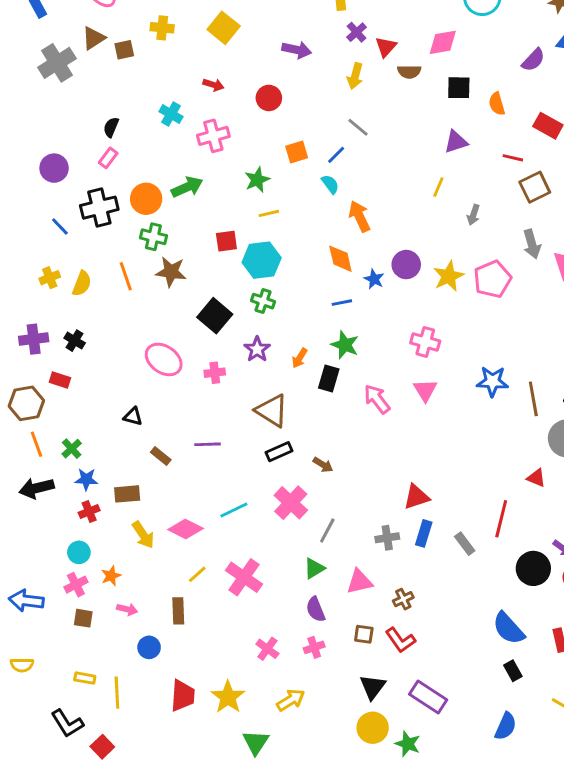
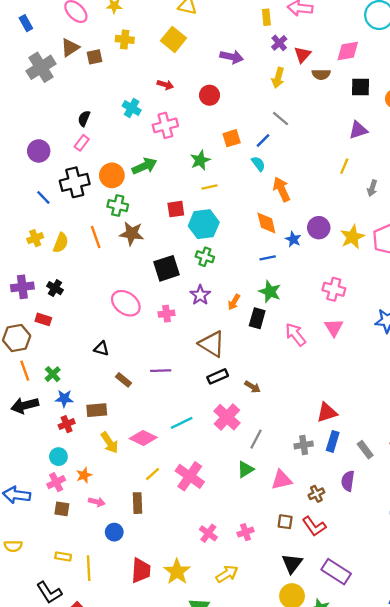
black square: (215, 316) -> (167, 268), turned 32
purple semicircle: (316, 609) -> (348, 481), moved, turned 30

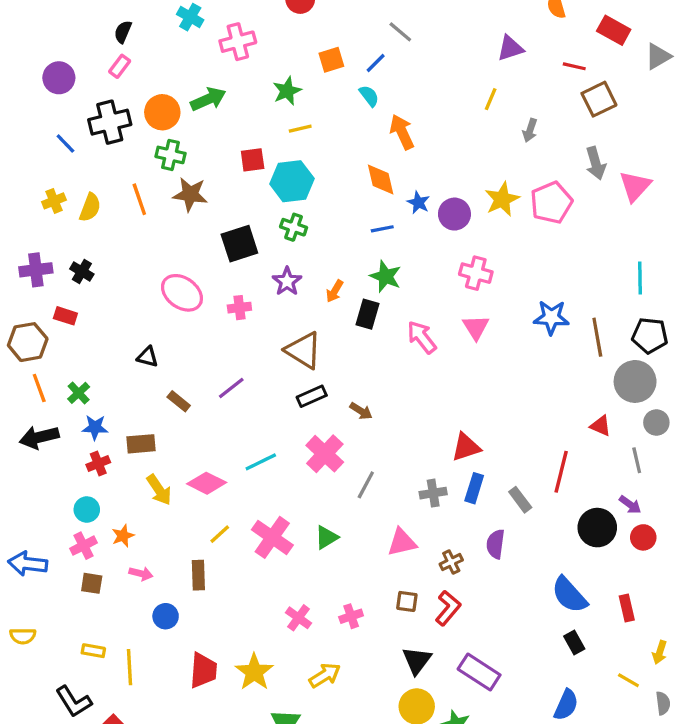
purple circle: (319, 228) -> (454, 214), moved
purple line: (161, 371) -> (231, 388), turned -36
green triangle: (246, 469) -> (326, 537), moved
red L-shape: (314, 526) -> (448, 608), turned -105

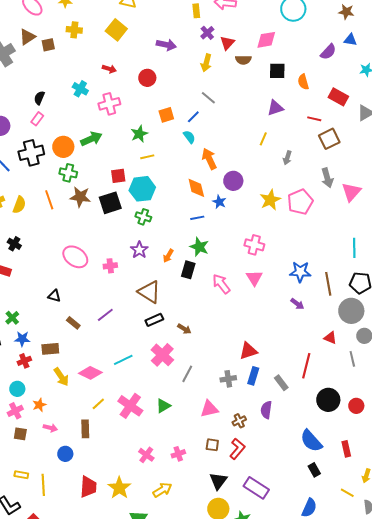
purple circle: (454, 214) -> (233, 181), moved
black square: (239, 244) -> (110, 203), moved
purple arrow: (630, 505) -> (297, 304), moved

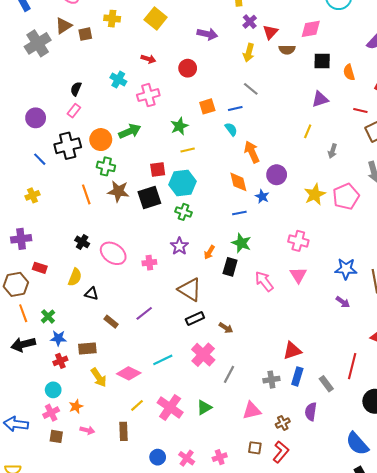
blue line: (193, 117) -> (235, 109), turned 32
yellow semicircle: (19, 205) -> (75, 277), moved
black cross: (14, 244) -> (82, 242), moved
blue circle: (65, 454) -> (158, 457), moved

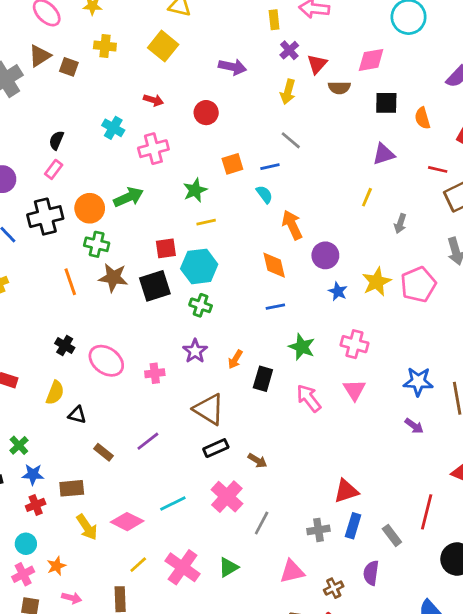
brown square: (85, 34) -> (69, 67), turned 32
blue star: (262, 196) -> (338, 291), moved
green star: (241, 243) -> (302, 347), moved

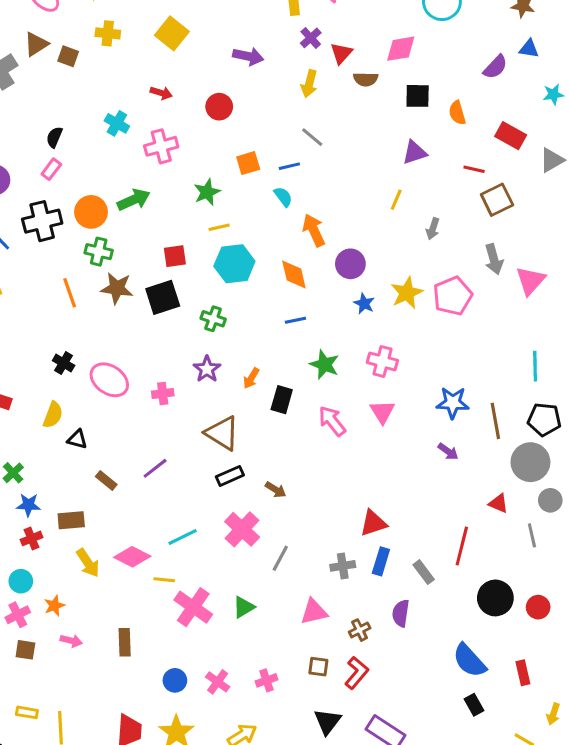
cyan hexagon: (199, 266) -> (234, 264), moved
yellow line: (138, 565) -> (164, 580), moved, turned 48

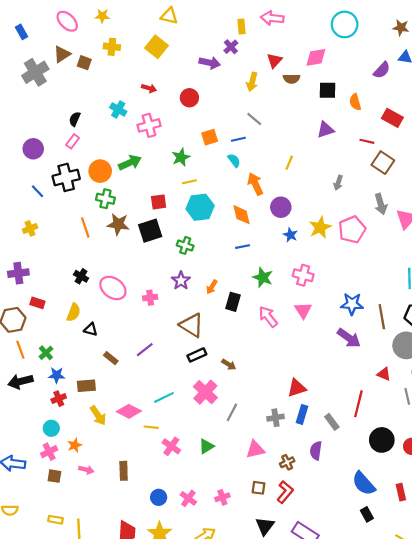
purple cross: (311, 38) -> (231, 47), moved
yellow line: (396, 200) -> (289, 163), moved
brown square: (497, 200) -> (383, 163), turned -30
purple arrow: (448, 451) -> (349, 338), size x1.6
pink cross: (193, 607) -> (171, 446), size x0.7

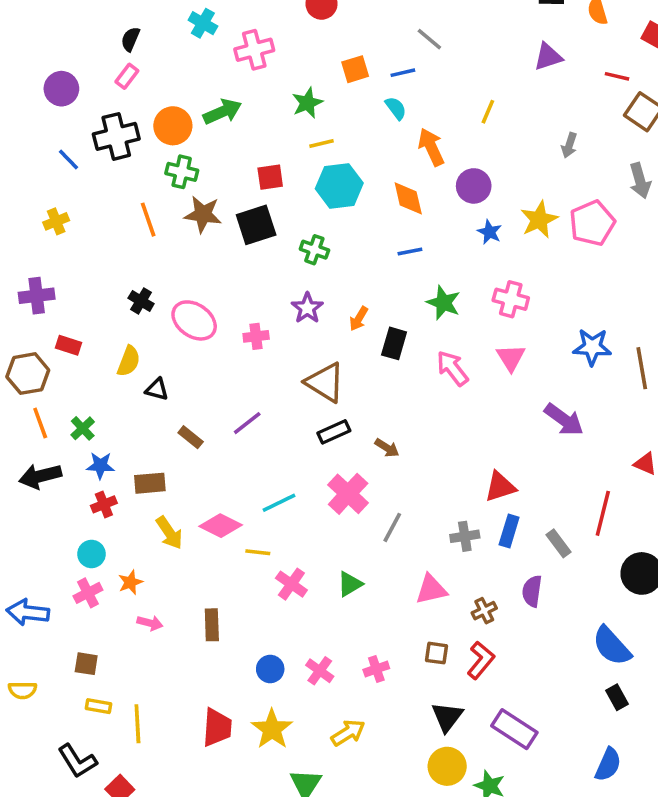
purple arrow: (349, 338) -> (564, 420), moved
brown square: (54, 476) -> (86, 664), moved

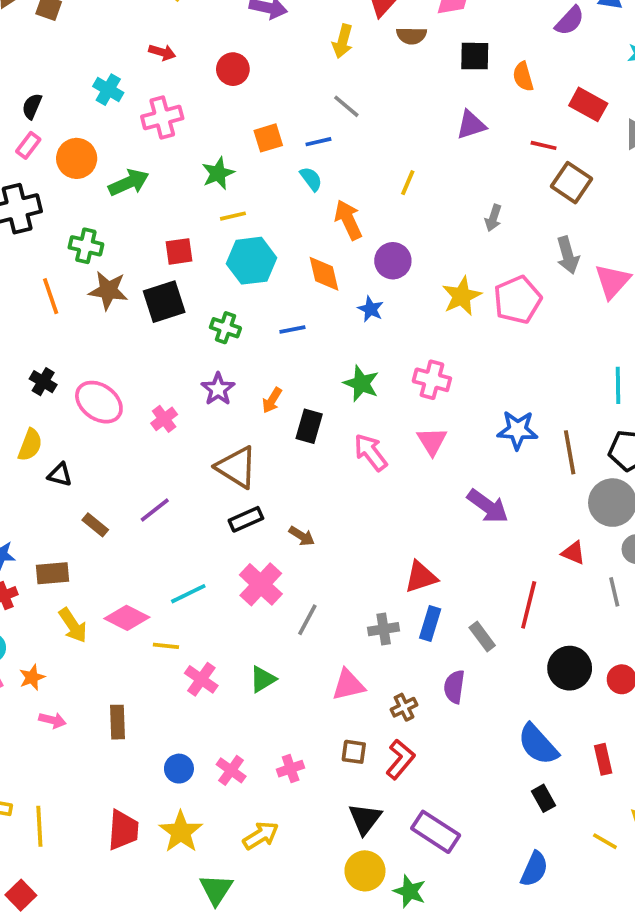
orange circle: (173, 126) -> (77, 158), moved
blue star: (490, 232) -> (371, 309), moved
blue line: (410, 251) -> (292, 330), moved
pink cross: (256, 336) -> (164, 419), turned -30

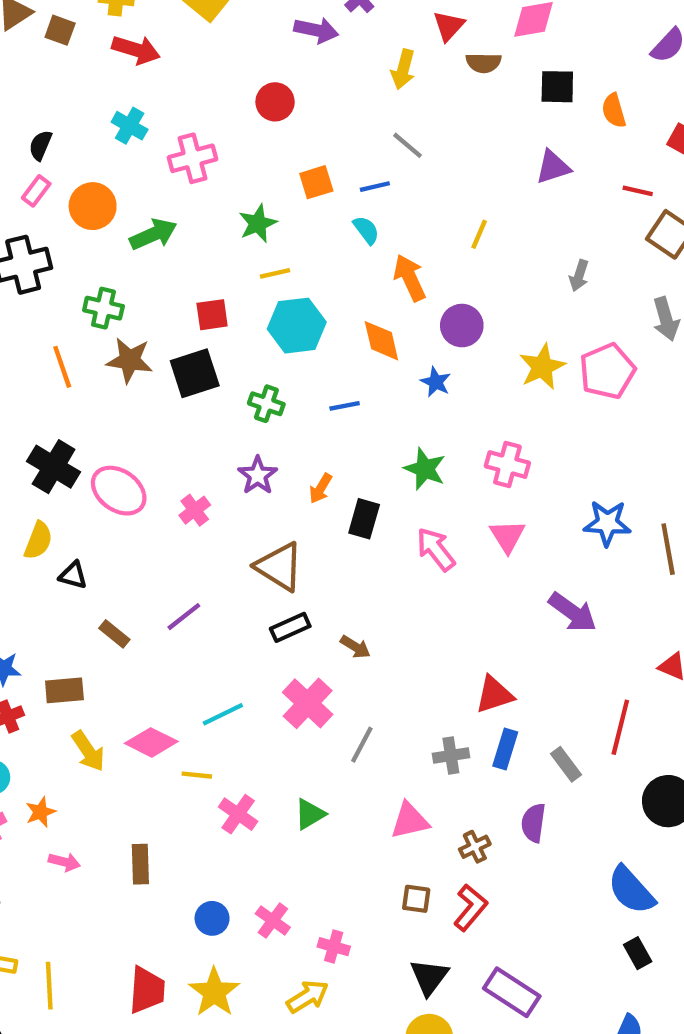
red arrow: (162, 52) -> (136, 50), moved, size x1.5
black cross: (43, 382) -> (54, 467), size x1.6
pink cross: (291, 769) -> (334, 947), moved, turned 35

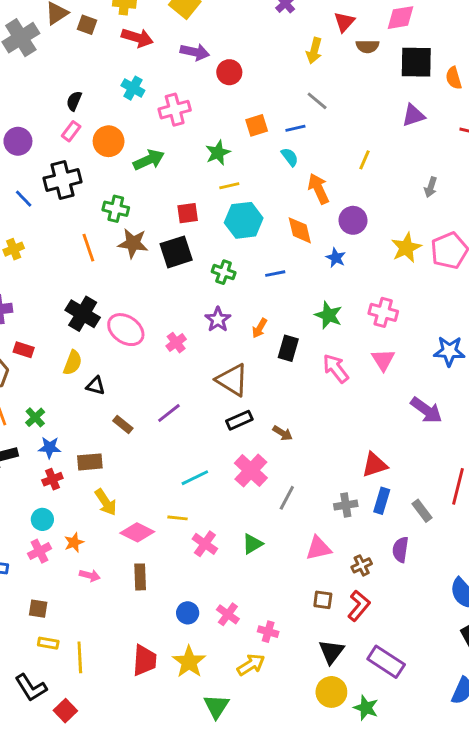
purple arrow: (316, 30) -> (195, 52), moved
black square: (557, 87) -> (416, 62), size x1.4
pink diamond: (151, 742) -> (137, 532), moved

